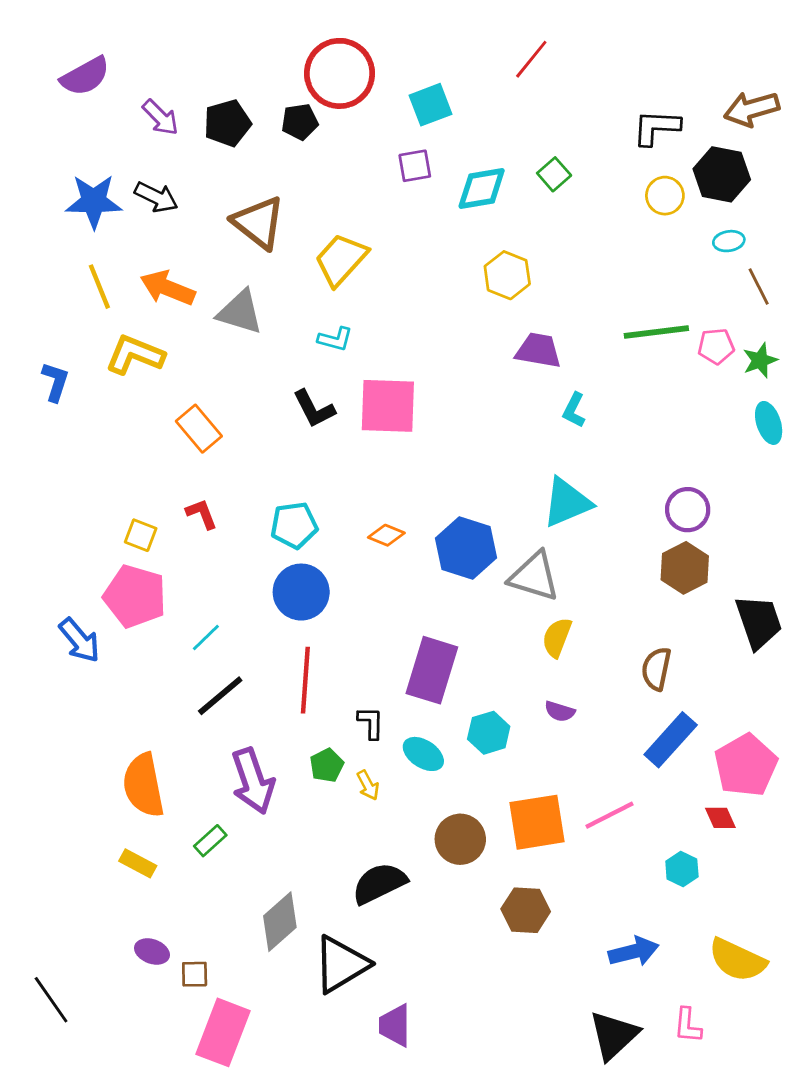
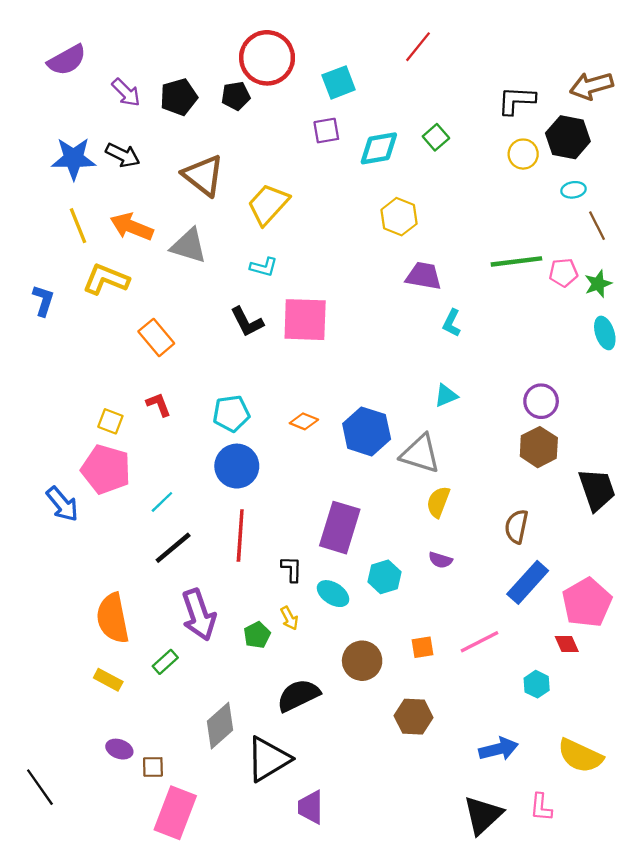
cyan triangle: (567, 503) -> (446, 396), size x0.6
green pentagon: (327, 765) -> (257, 635), moved
orange square: (537, 822) -> (422, 647), size x0.5

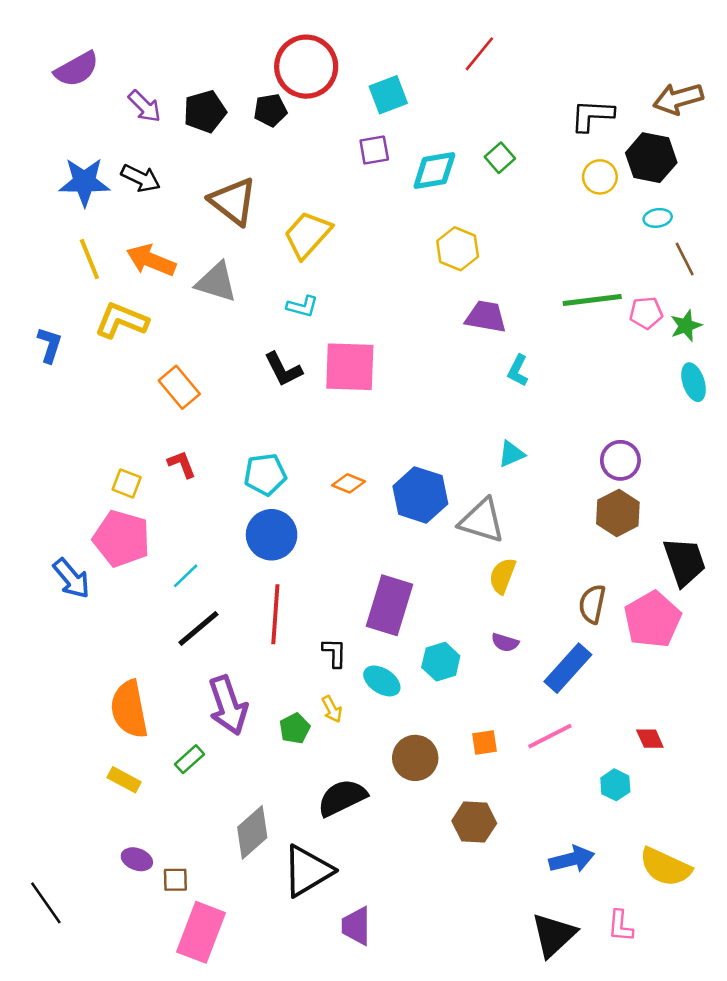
blue rectangle: (528, 582) -> (568, 668), moved
pink pentagon: (587, 603) -> (652, 619), moved

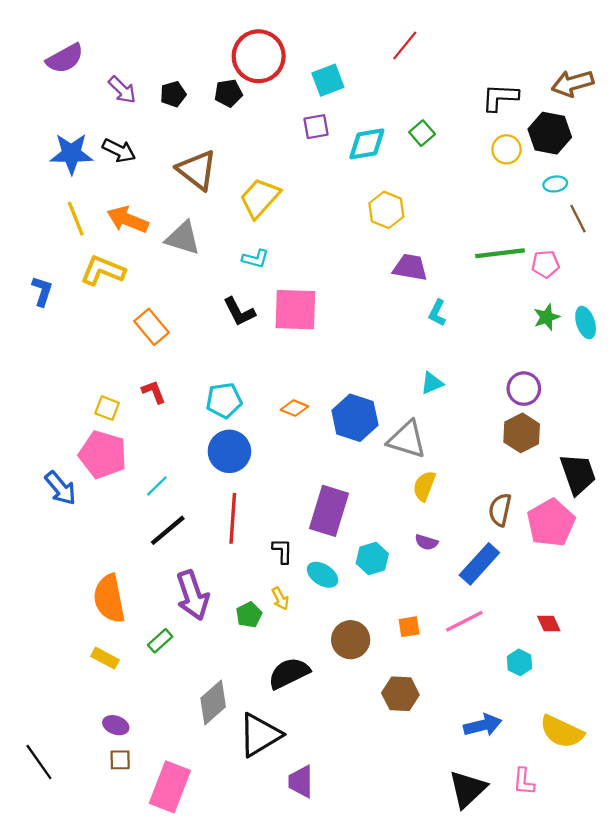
black pentagon: (205, 111) -> (173, 94), size x0.7
green star: (686, 326) -> (547, 317), moved
brown square: (175, 880) -> (120, 760), moved

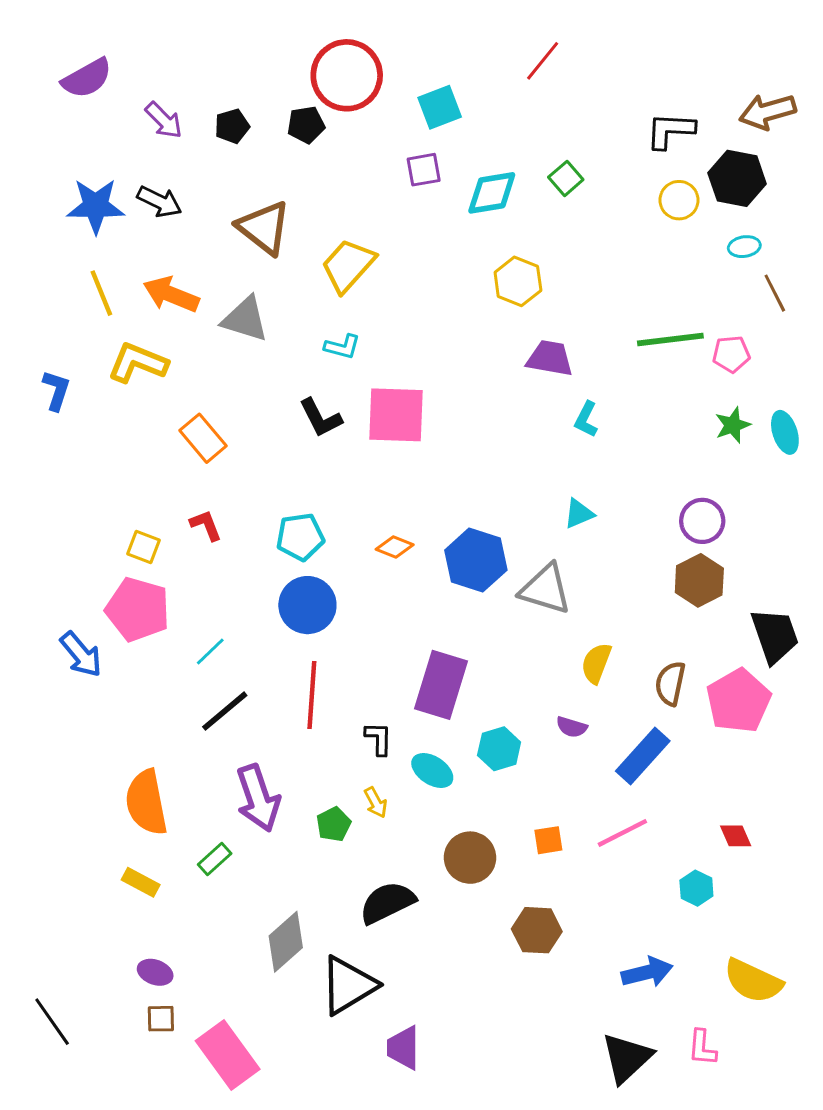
yellow semicircle: (424, 486) -> (596, 663), moved
pink rectangle: (170, 787) -> (228, 1055), turned -57

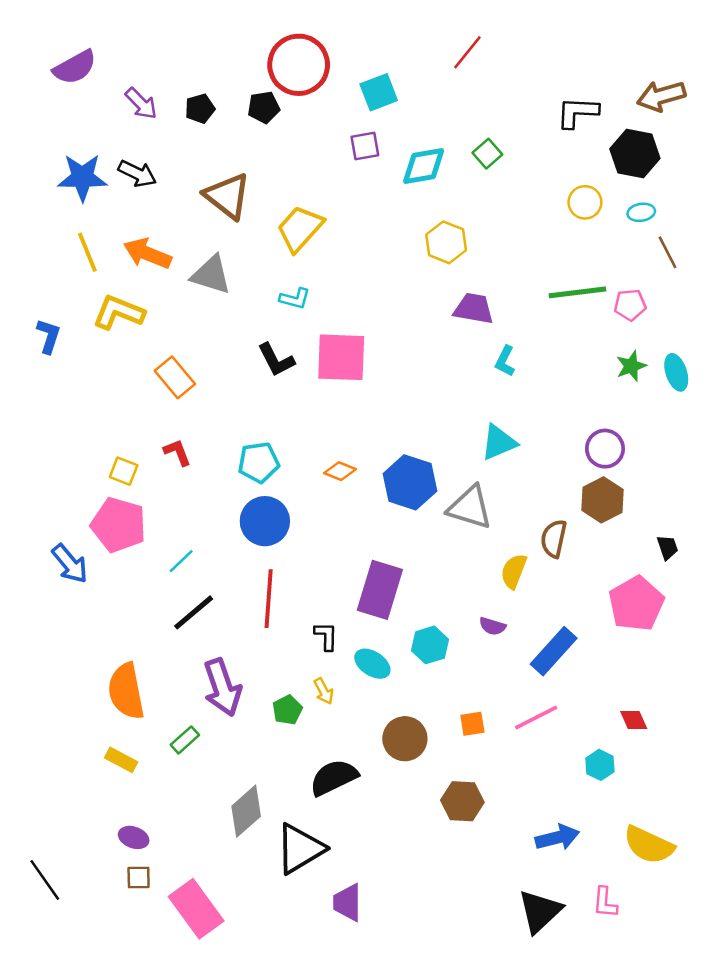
yellow circle: (679, 200) -> (585, 202), moved
cyan triangle: (579, 514) -> (499, 442), size x1.4
black trapezoid: (775, 636) -> (667, 547), size x0.5
brown semicircle: (670, 683) -> (554, 539), moved

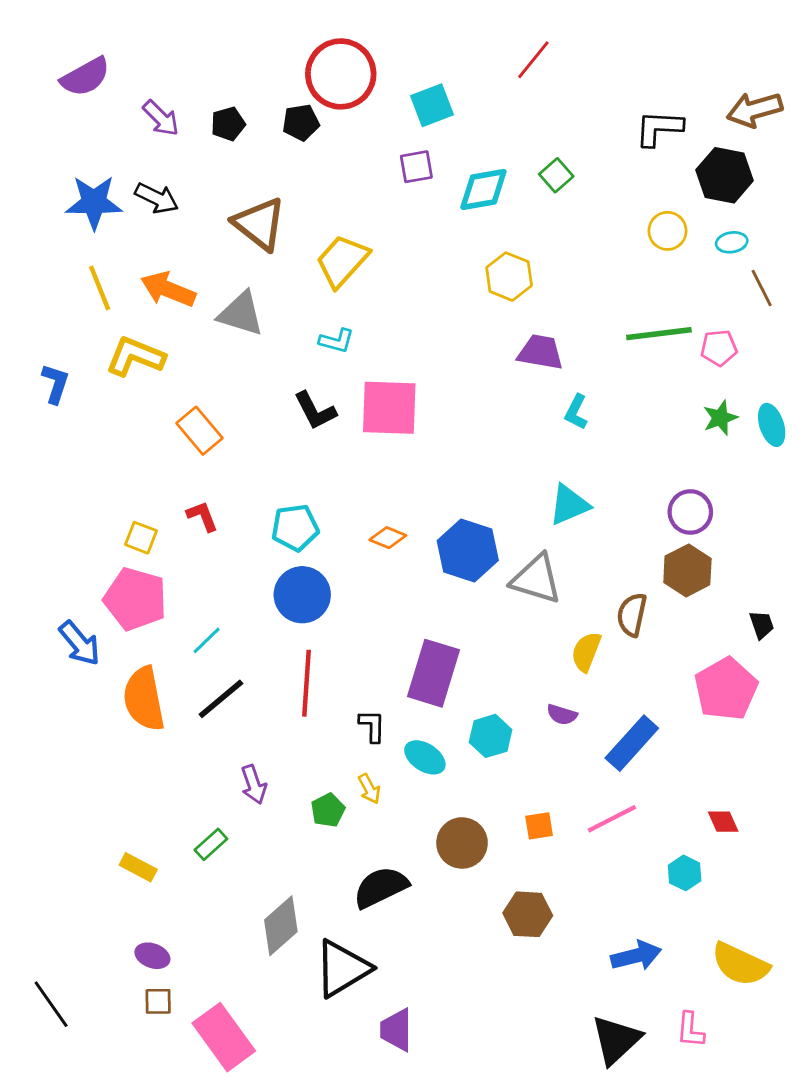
purple arrow: (222, 687) -> (254, 784), size x0.6
orange semicircle: (126, 691) -> (144, 699), moved

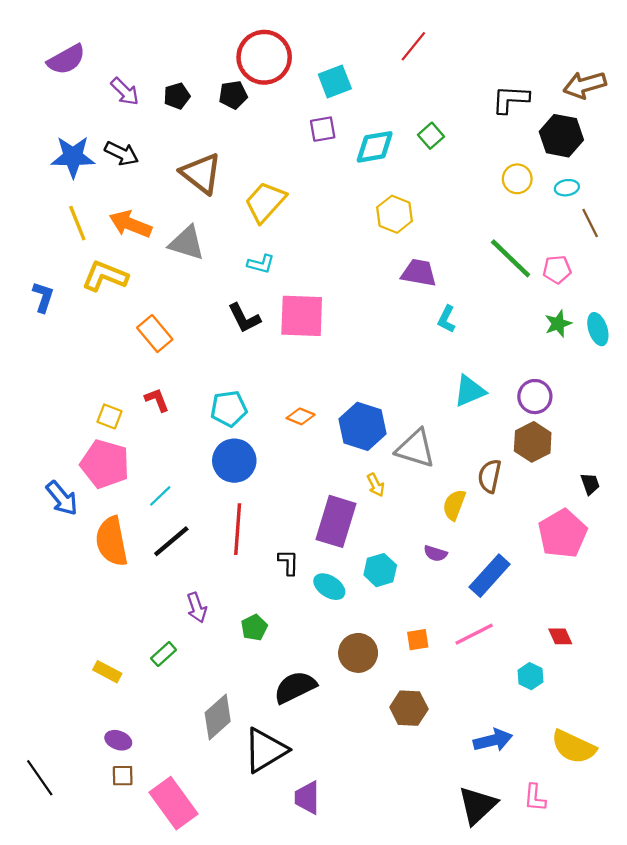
green line: (659, 334) -> (511, 258), turned 51
cyan triangle: (569, 505) -> (470, 391), moved
yellow arrow: (369, 789) -> (376, 485), moved

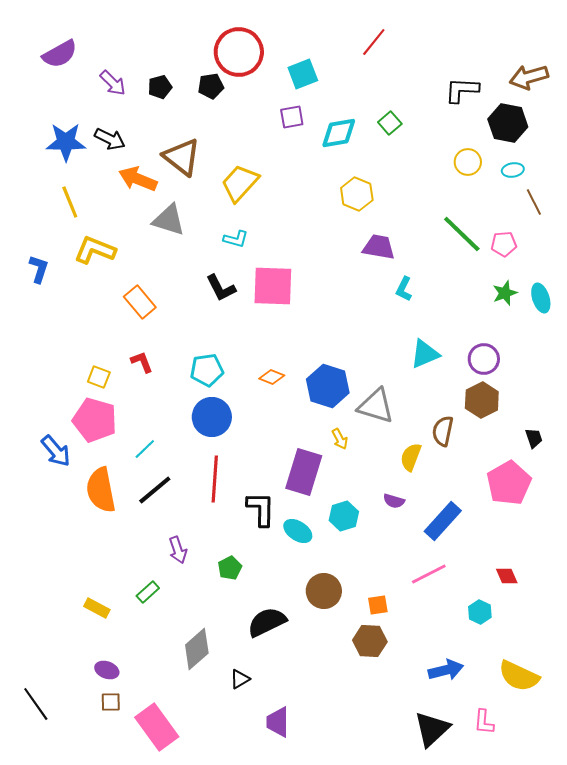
orange arrow: (130, 224) -> (138, 179), moved
black L-shape: (288, 562) -> (261, 509), size x1.5
orange square: (418, 640) -> (378, 605), moved
black triangle: (265, 750) -> (240, 679), size x0.5

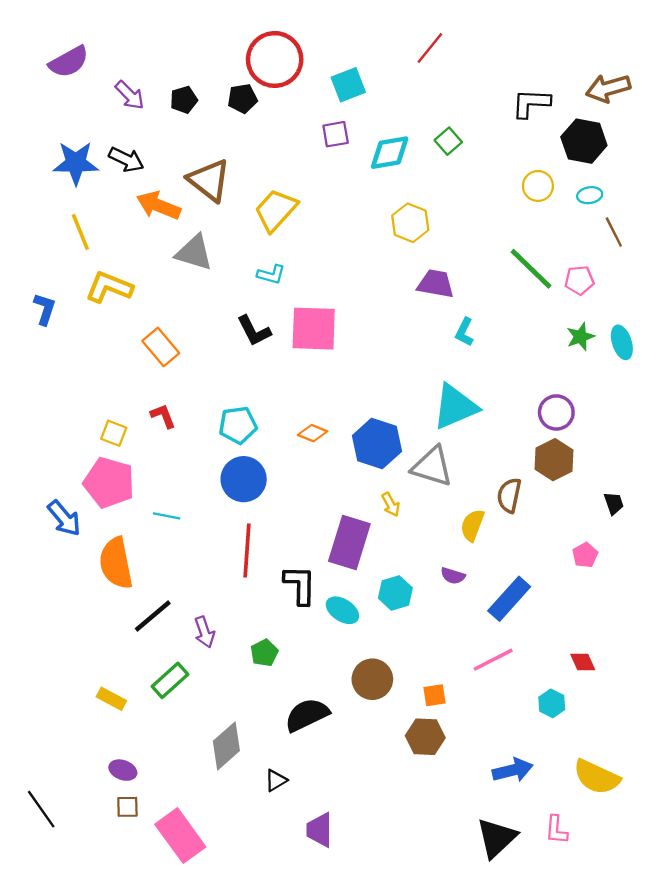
cyan triangle: (425, 354) -> (455, 407), moved, size x1.4
cyan line: (145, 449) -> (167, 516), turned 55
pink pentagon: (509, 483) -> (585, 555), size x0.5
black line: (155, 490) -> (153, 616), moved
green rectangle: (148, 592) -> (170, 680), size x1.4

